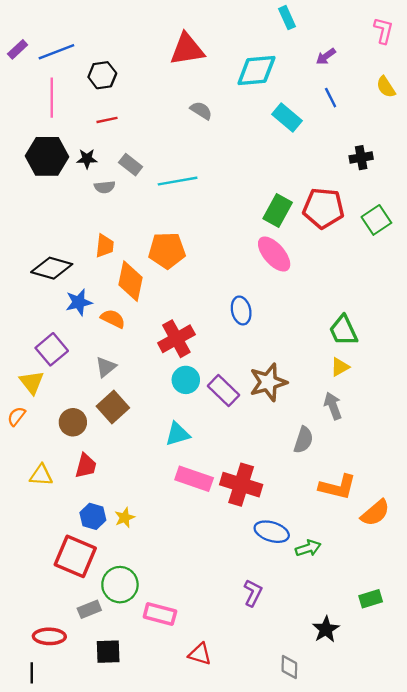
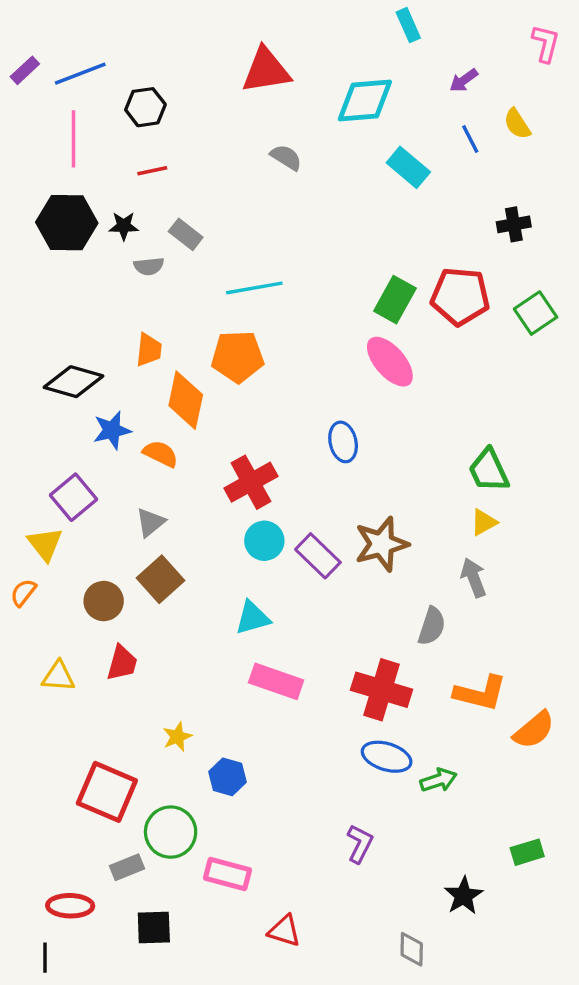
yellow semicircle: (386, 87) -> (517, 124), moved
cyan line: (178, 181) -> (254, 288), moved
red cross: (241, 485) -> (382, 690), moved
blue hexagon: (93, 516) -> (228, 777), moved

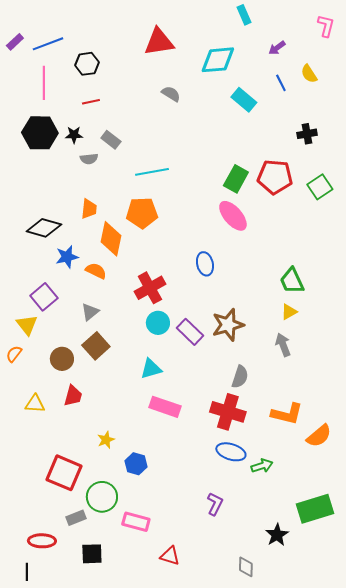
gray semicircle: (432, 626) -> (240, 377), moved
green rectangle: (527, 852) -> (315, 509), size x1.8

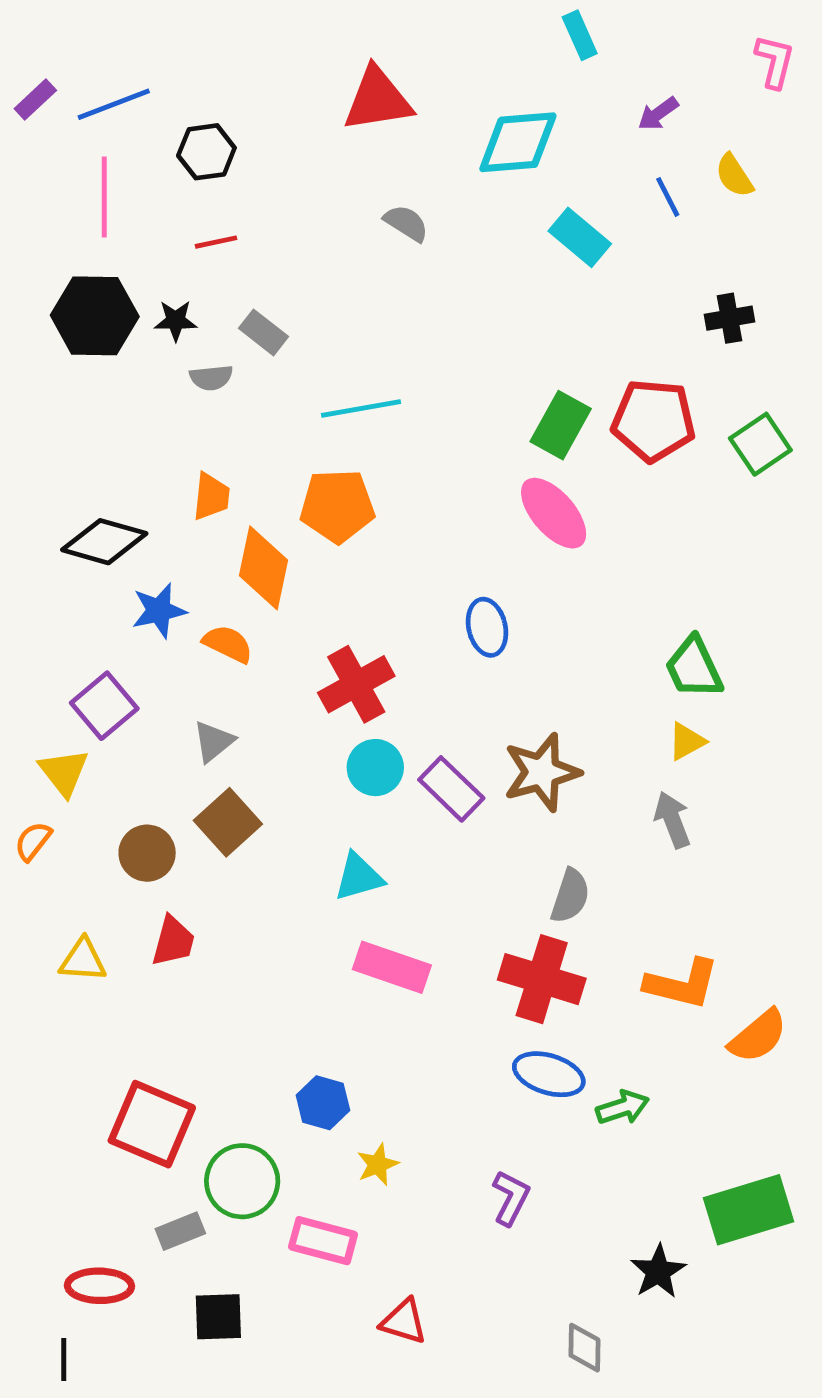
yellow star: (106, 440) -> (378, 1165), moved

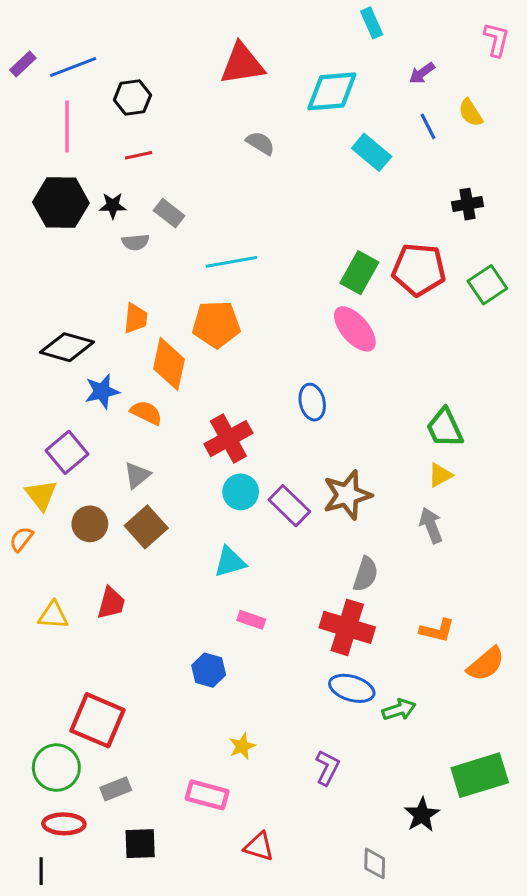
brown circle: (147, 853) -> (90, 524), moved
pink rectangle: (392, 967) -> (251, 620), size x0.6
orange L-shape: (682, 984) -> (437, 630), size x0.7
blue hexagon: (323, 1103) -> (209, 670), moved
green circle: (242, 1181) -> (56, 768), moved

